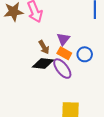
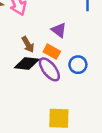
purple triangle: (63, 39) -> (59, 30), moved, turned -32
blue circle: (85, 54) -> (78, 65), moved

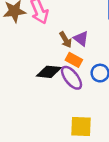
brown arrow: (28, 44) -> (66, 40), moved

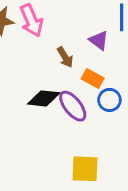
purple triangle: (81, 39) -> (99, 40), moved
orange rectangle: (74, 60) -> (93, 79), moved

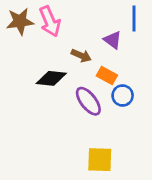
brown arrow: (65, 57) -> (81, 56), turned -36
black diamond: (44, 98) -> (51, 78), moved

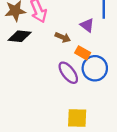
black diamond: (51, 78) -> (20, 36), moved
blue circle: (123, 95) -> (95, 68), size x1.5

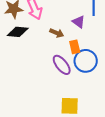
orange rectangle: (83, 53) -> (75, 47), turned 48

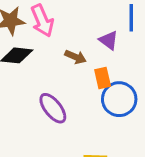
purple ellipse: (62, 65) -> (53, 108), moved

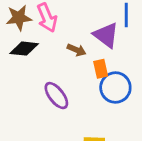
purple triangle: (109, 40) -> (106, 35), size x1.5

